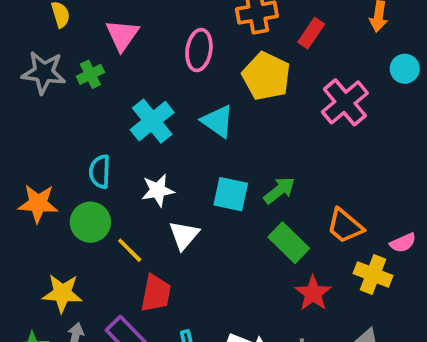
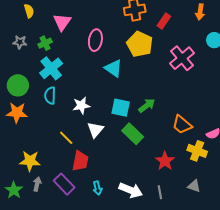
pink ellipse: (199, 50) -> (95, 40), moved
gray star: (44, 72) -> (20, 42), size x0.6
cyan cross: (152, 121) -> (51, 68), moved
green circle: (90, 222) -> (18, 85), moved
green rectangle: (289, 243) -> (133, 134), moved

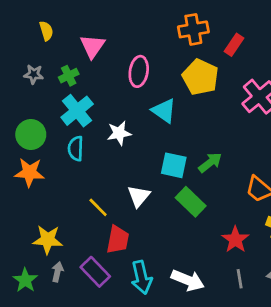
white star: (81, 106) -> (119, 133), moved
cyan arrow: (97, 188) -> (142, 277), size x1.6
gray line: (160, 192) -> (240, 279), moved

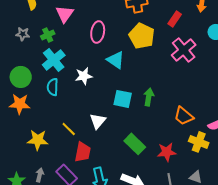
red rectangle: (234, 45) -> (175, 19), moved
green arrow: (210, 163) -> (149, 97), turned -42
green rectangle: (191, 202) -> (135, 144), moved
yellow star: (48, 240) -> (38, 140), moved
red star: (235, 240) -> (167, 152), turned 30

